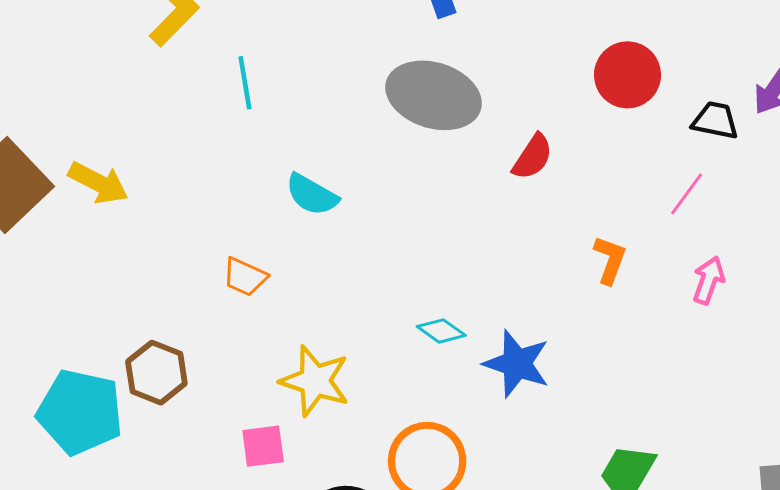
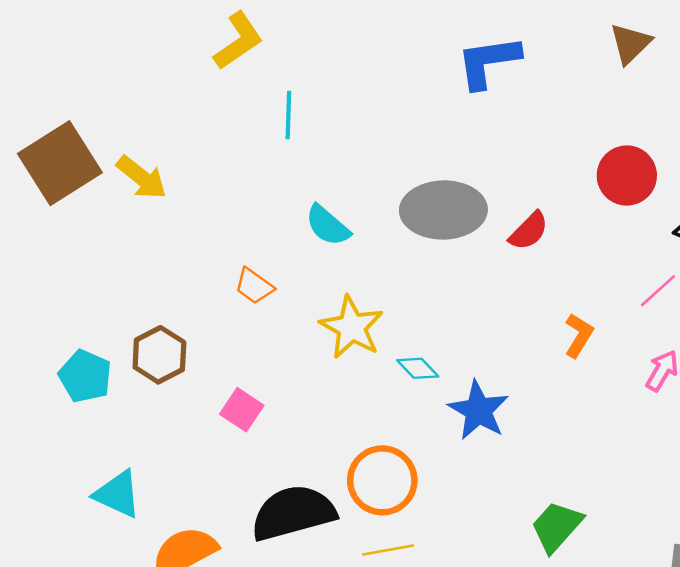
gray ellipse: (434, 95) -> (443, 210), moved, turned -30
yellow star: (315, 381) -> (352, 327), moved
cyan pentagon: (80, 412) -> (85, 376), size x0.7
pink square: (263, 446) -> (242, 410), moved, turned 30

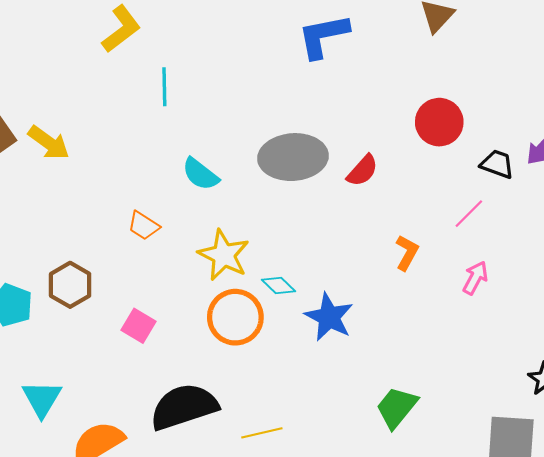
orange circle: (382, 480) -> (235, 317), moved
cyan triangle: (118, 494) -> (42, 399), turned 39

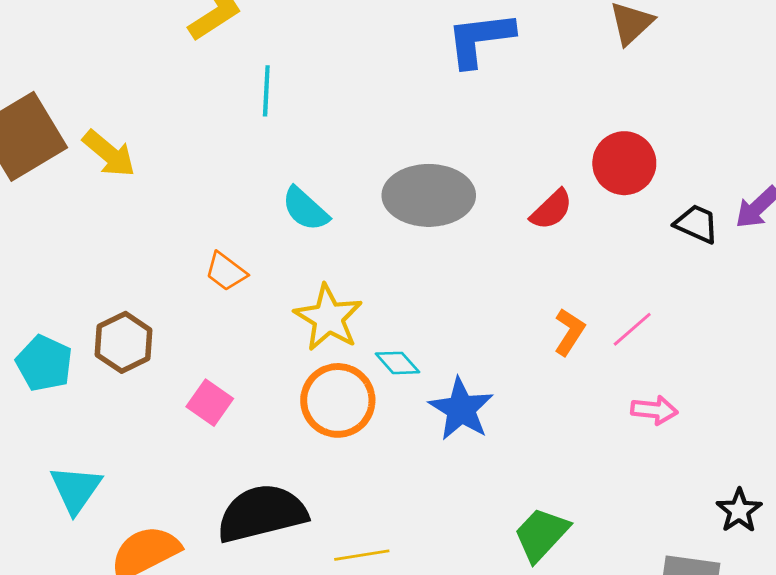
red semicircle: (362, 171) -> (551, 210), moved
pink line: (469, 214) -> (632, 329), moved
pink arrow: (475, 278) -> (654, 410), moved, turned 64

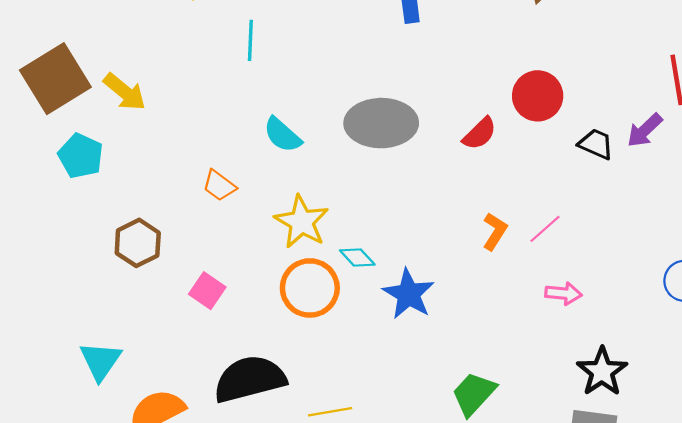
cyan pentagon: (44, 363) -> (81, 156), moved
black star: (739, 511) -> (602, 372), moved, size x1.4

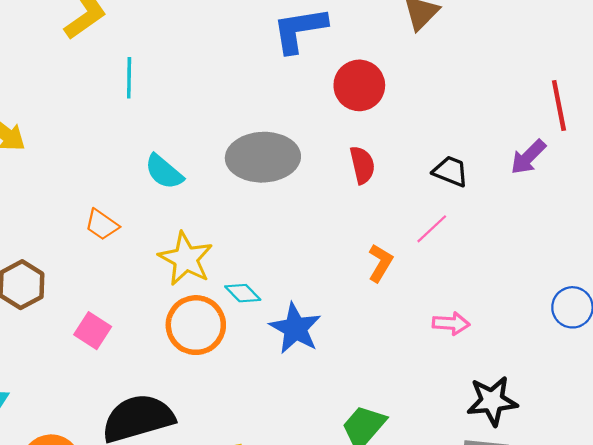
red circle: (538, 96) -> (359, 85), moved
red semicircle: (480, 134) -> (362, 165), turned -57
black trapezoid: (596, 144) -> (450, 171), moved
pink line: (545, 229) -> (432, 229), moved
black star: (602, 372) -> (492, 401), turned 30

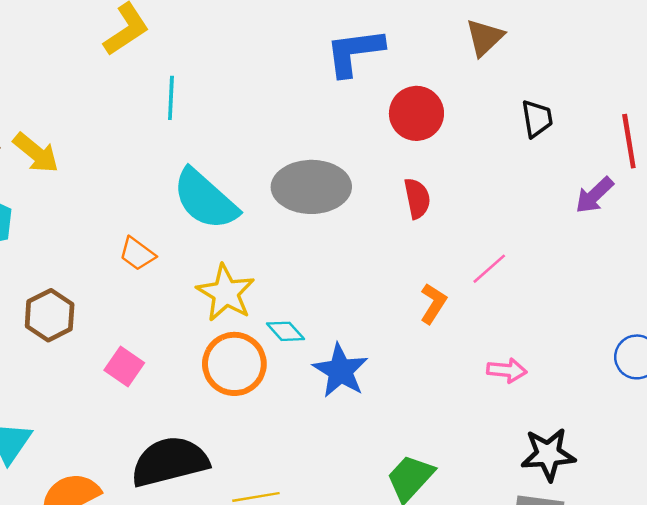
black trapezoid: (450, 171) -> (537, 119), moved, turned 57
cyan semicircle: (164, 172) -> (205, 199), size x1.6

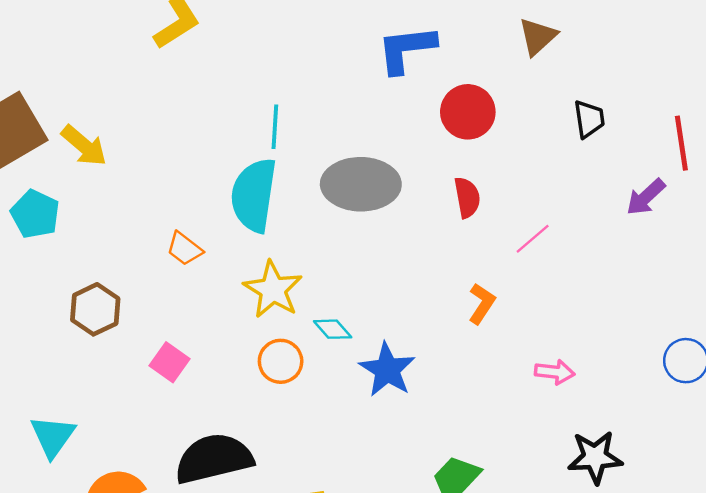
cyan line: (171, 98) -> (275, 127), moved
cyan semicircle: (205, 199) -> (254, 195), turned 56
pink line: (489, 269) -> (533, 239), moved
orange circle: (234, 364) -> (281, 361), size x0.7

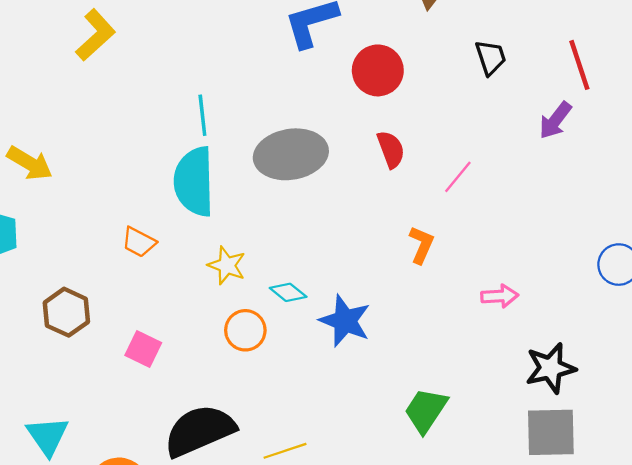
yellow star: (273, 290) -> (227, 265), size x0.7

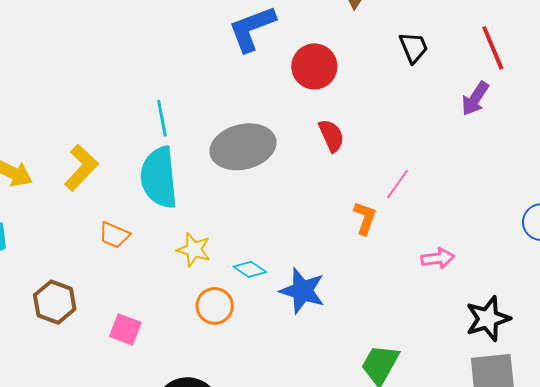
yellow L-shape: (95, 35) -> (81, 168), moved
pink line: (458, 177) -> (398, 184), moved

